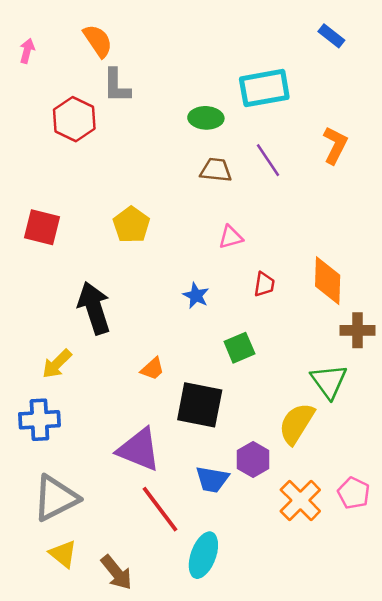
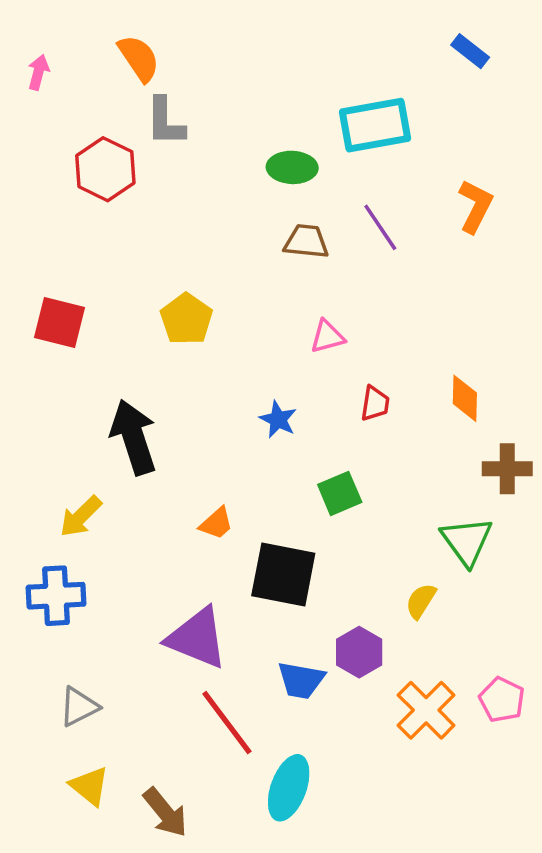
orange diamond: (328, 281) -> (465, 398), size x0.7
yellow semicircle: (297, 423) -> (421, 601), size x0.6
gray triangle: (56, 498) -> (79, 707), size x0.6

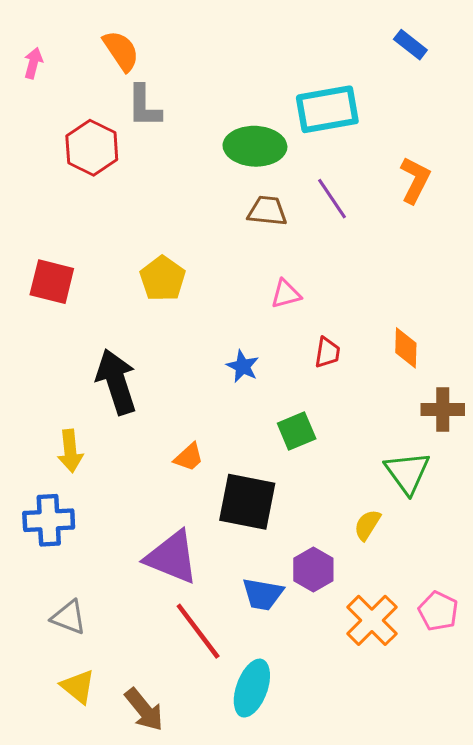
green ellipse: (292, 167) -> (255, 146), size x1.4
yellow arrow: (81, 516) -> (70, 451), turned -51
gray triangle: (79, 707) -> (69, 617), turned 48

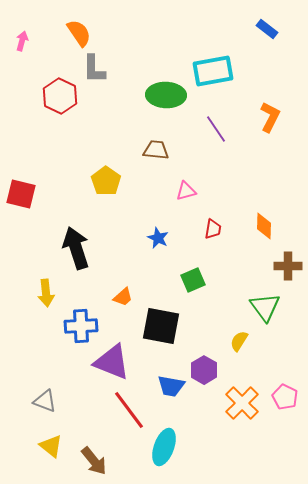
brown trapezoid: (267, 211) -> (156, 150), moved
red square: (52, 282) -> (21, 194), moved
blue cross: (49, 520) -> (81, 326), moved

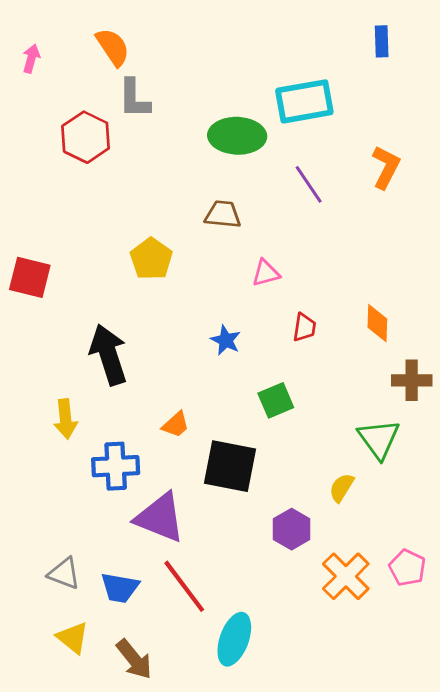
blue rectangle: (267, 29) -> (382, 41), turned 50
blue trapezoid: (171, 386) -> (120, 588), moved

